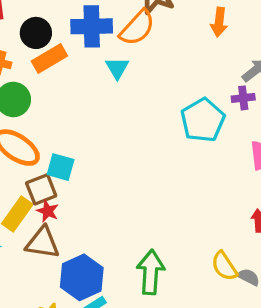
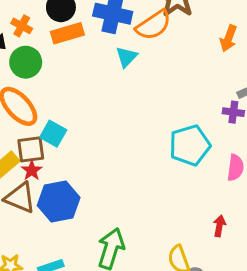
cyan pentagon: (203, 120) -> (190, 145), moved
blue hexagon: (82, 277) -> (59, 201), moved

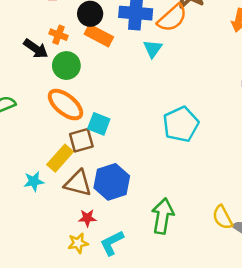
orange rectangle: (67, 33) -> (99, 35), turned 52
cyan pentagon: (190, 145) -> (181, 124), moved
red star: (32, 170) -> (87, 218), moved, turned -30

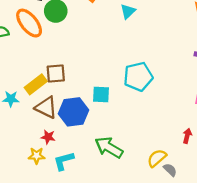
orange ellipse: (65, 105) -> (29, 23), moved
cyan square: (99, 124) -> (101, 94), moved, turned -30
green arrow: (163, 216) -> (109, 147), turned -80
yellow semicircle: (223, 217) -> (157, 158), turned 66

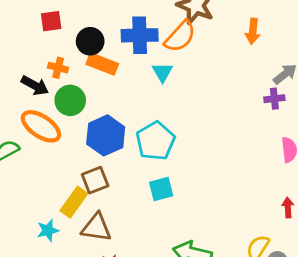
cyan pentagon: (138, 77) -> (155, 141), moved
blue hexagon: (73, 112) -> (106, 135), moved

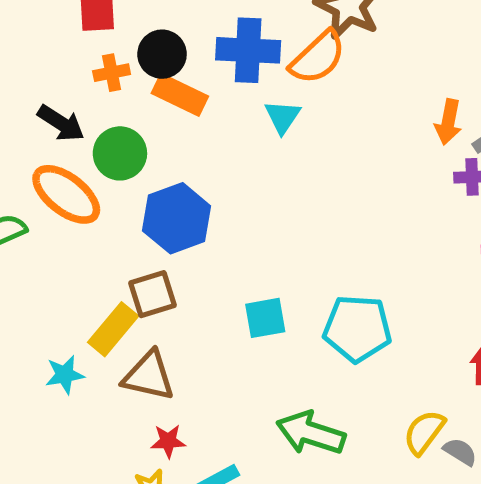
orange arrow: (253, 31) -> (448, 122), moved
orange cross: (58, 68) -> (112, 73), moved, turned -30
cyan pentagon: (155, 141) -> (357, 328), moved, turned 30

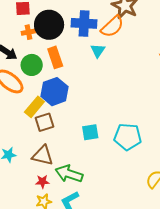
black circle: (162, 54) -> (49, 25), size x1.5
orange rectangle: (180, 95) -> (55, 57), moved, turned 45
yellow rectangle: (113, 329) -> (34, 107), moved
green arrow: (311, 433) -> (69, 174), moved
red star: (168, 441) -> (42, 182), moved

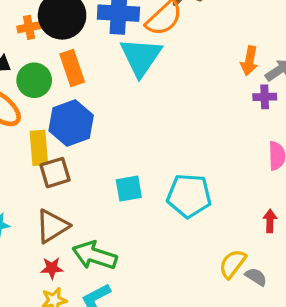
cyan triangle: (98, 51) -> (141, 57), size x1.8
yellow rectangle: (34, 107) -> (39, 148), turned -45
brown triangle: (43, 155) -> (52, 226), turned -45

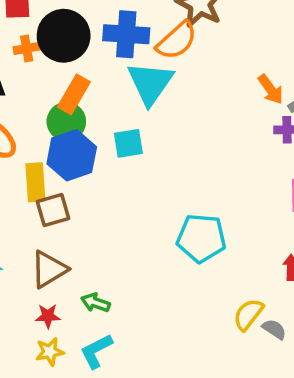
orange arrow: (249, 61) -> (271, 89), turned -48
orange rectangle: (72, 68) -> (74, 94), turned 48
green circle: (34, 80) -> (66, 122), moved
cyan square: (129, 189) -> (128, 143), moved
green arrow: (95, 255) -> (95, 303), size x0.6

